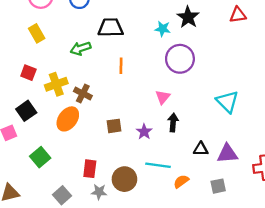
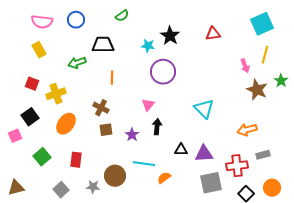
brown cross: (83, 94) -> (101, 108), moved
red rectangle: (90, 169) -> (76, 160), moved
gray square: (218, 186) -> (211, 183), moved, size x1.6

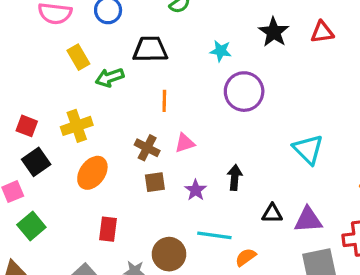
black star: (170, 36) -> (274, 32), moved
yellow rectangle: (39, 50) -> (78, 57), moved
red square: (32, 84) -> (27, 126), moved
pink triangle: (148, 105) -> (185, 143), moved, turned 32
green square: (42, 157) -> (31, 226), moved

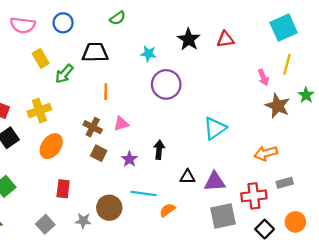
green arrow: (110, 77) -> (64, 74), turned -30
cyan triangle: (308, 149) -> (215, 128), turned 40
brown square: (155, 182) -> (99, 153), turned 35

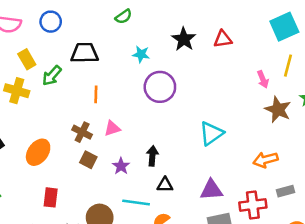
green semicircle: (118, 18) -> (123, 17), moved
yellow cross: (39, 111) -> (17, 91), moved, turned 35
black triangle: (188, 177) -> (165, 185), moved

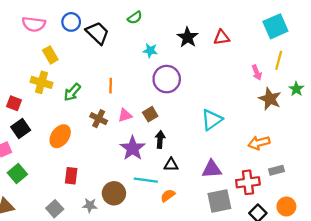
black trapezoid: (85, 53) -> (97, 33), moved, turned 45
green arrow: (52, 76) -> (72, 92), moved
brown square: (88, 160) -> (150, 114), moved, turned 32
purple star: (121, 166) -> (133, 148), size x1.6

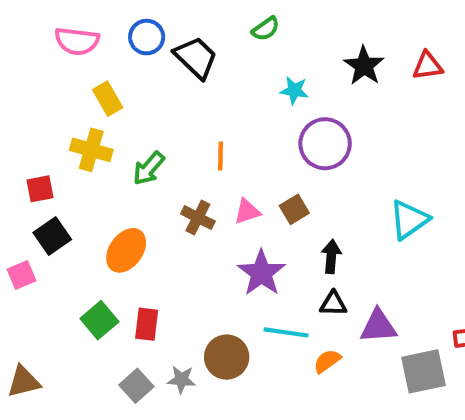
red square: (14, 103) -> (40, 189), turned -32
black arrow: (160, 139) -> (331, 257), moved
purple triangle: (212, 169) -> (378, 326), moved
green square: (17, 174) -> (99, 320), moved
gray square: (55, 209) -> (136, 386), moved

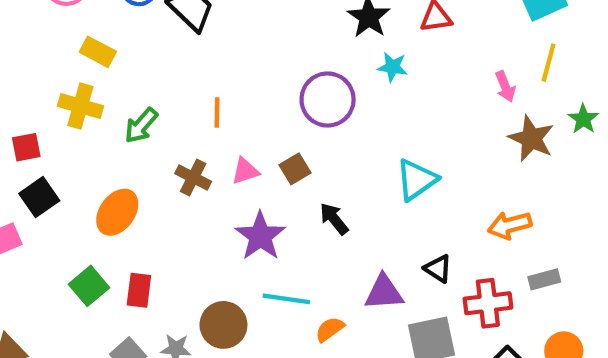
cyan star: (294, 90) -> (393, 67), moved
yellow rectangle: (108, 99) -> (98, 52), turned -32
black arrow: (331, 257) -> (334, 219), turned -44
black triangle: (333, 304) -> (438, 269), moved, turned 32

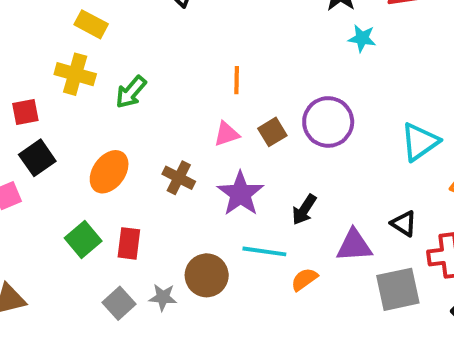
purple circle: (328, 99) -> (328, 122), moved
orange line: (217, 113) -> (237, 80), moved
brown cross: (193, 178) -> (179, 178), moved
cyan triangle: (416, 180) -> (420, 142), moved
black arrow: (334, 219) -> (304, 210), moved, turned -108

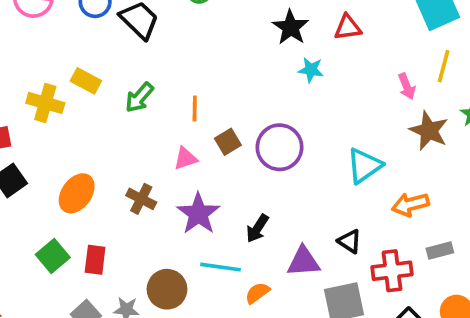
yellow rectangle: (91, 24) -> (86, 81), moved
green arrow: (131, 92) -> (139, 97), moved
brown square: (272, 132) -> (228, 142), moved

